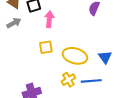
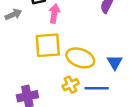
yellow square: (46, 47) -> (48, 45), size x1.6

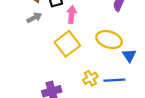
yellow square: (48, 45) -> (67, 44), turned -30
yellow ellipse: (80, 58) -> (109, 40), moved

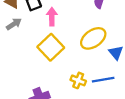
yellow ellipse: (109, 40) -> (93, 38), turned -45
yellow cross: (90, 78) -> (78, 80), turned -32

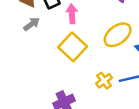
yellow cross: (78, 80) -> (104, 81), turned 35

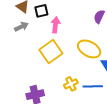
yellow ellipse: (118, 35) -> (89, 49), turned 55

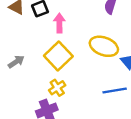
gray arrow: (21, 27) -> (16, 62), moved
yellow cross: (71, 84) -> (57, 88), moved

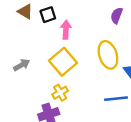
yellow ellipse: (104, 46) -> (108, 55), turned 48

